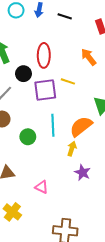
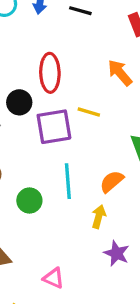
orange semicircle: (81, 126) -> (112, 181), size x0.7

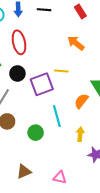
red ellipse: (50, 73) -> (19, 42), moved
orange semicircle: (112, 181) -> (81, 101), moved

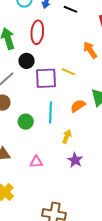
pink triangle: (60, 177) -> (36, 162), moved, turned -32

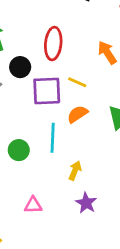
red ellipse: (37, 32) -> (53, 44), moved
orange semicircle: (78, 106) -> (77, 114), moved

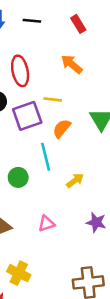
yellow arrow: (75, 171) -> (75, 181), turned 48
purple star: (86, 203) -> (96, 222), moved

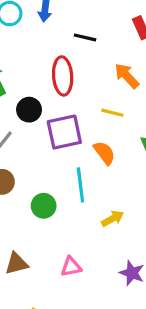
black line: (32, 21) -> (85, 37), moved
yellow line: (53, 99) -> (112, 113), moved
orange semicircle: (62, 128) -> (104, 153), turned 96

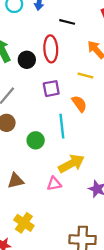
black circle: (29, 110) -> (27, 60), moved
purple square: (64, 132) -> (51, 89), size x0.7
yellow arrow: (113, 218) -> (71, 164), moved, size x1.6

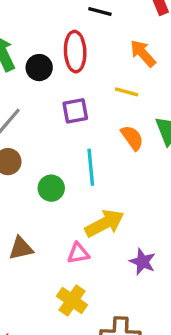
orange semicircle: (79, 104) -> (132, 138), moved
yellow cross: (24, 223) -> (72, 300), moved

